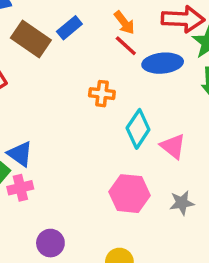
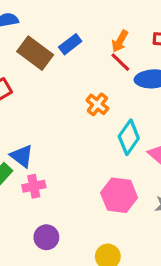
orange arrow: (124, 23) -> (120, 41), turned 65
orange cross: (102, 94) -> (97, 104), turned 30
pink cross: (20, 188) -> (34, 186), moved

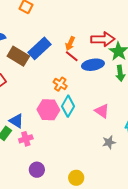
blue rectangle: (70, 44) -> (39, 48), size x1.6
cyan diamond: (129, 137) -> (68, 106), moved
pink hexagon: (119, 195) -> (48, 110), moved

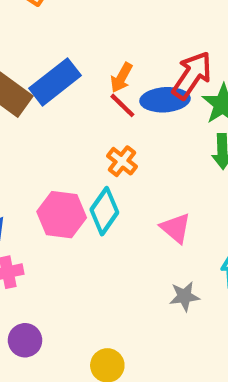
red arrow: (103, 39) -> (192, 75), turned -60
blue ellipse: (93, 65) -> (165, 100), moved
orange cross: (60, 84) -> (122, 161), moved

